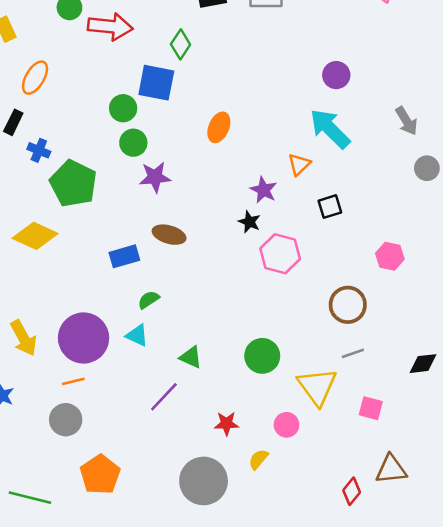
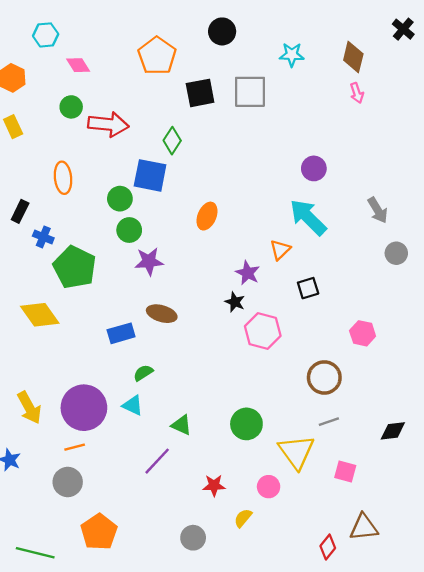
orange ellipse: (35, 78) -> (63, 178), moved, turned -36
yellow diamond: (35, 236) -> (40, 315), turned 30
gray circle: (204, 481) -> (193, 538), size x0.6

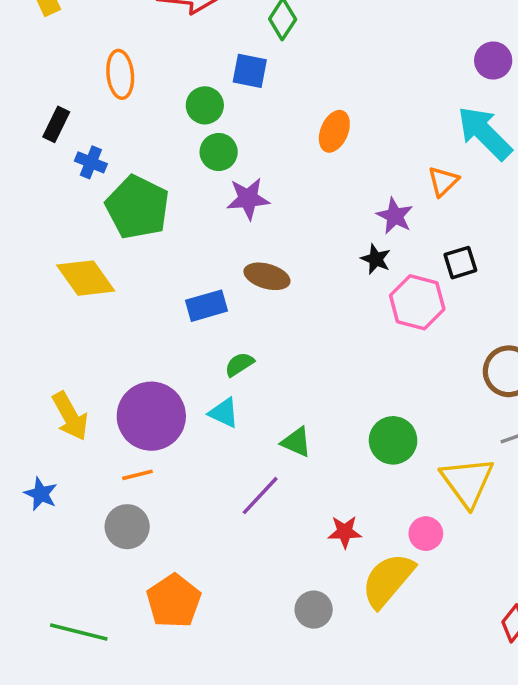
blue square: (150, 175) -> (250, 71), size x0.7
black square: (308, 288) -> (460, 263), moved
yellow semicircle: (243, 518) -> (388, 580), size x2.0

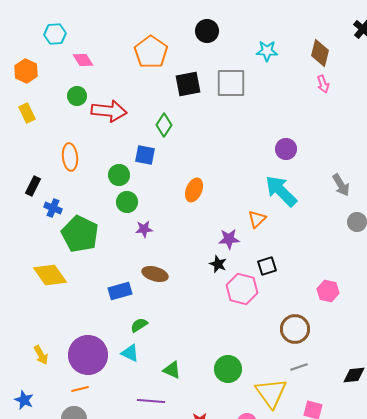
purple star: (248, 199) -> (144, 229), size x0.7
purple star: (395, 216) -> (229, 239), turned -30
yellow arrow: (70, 416) -> (41, 355), size x0.7
purple line: (260, 496) -> (151, 401), turned 52

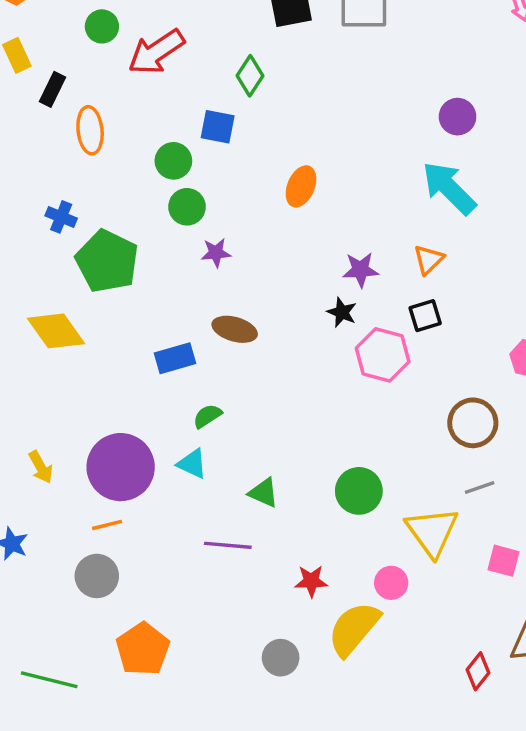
red arrow: (109, 111) -> (156, 52), turned 140
black rectangle: (33, 186) -> (53, 89), moved
orange triangle: (257, 219) -> (429, 260), moved

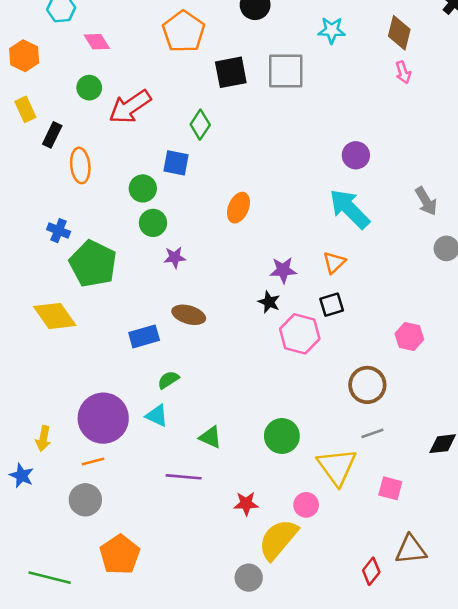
yellow arrow: (41, 467) -> (43, 439), moved, turned 40
gray circle: (281, 658) -> (249, 578), moved

